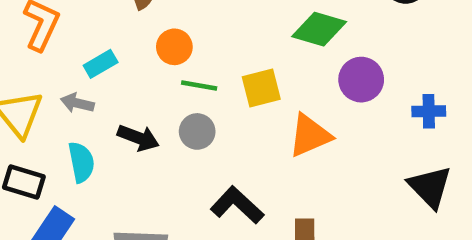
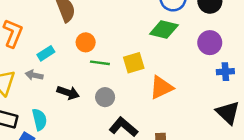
purple circle: (361, 80) -> (210, 43), moved
gray circle: (197, 131) -> (105, 97), moved
cyan semicircle: (81, 162) -> (39, 119), moved

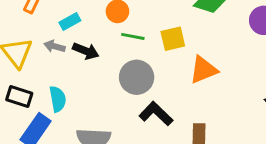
black arrow: (68, 93) -> (86, 51), moved
gray circle: (105, 97) -> (137, 77), size x1.5

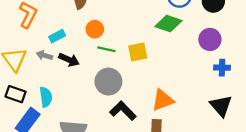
orange triangle: (203, 70) -> (163, 100), moved

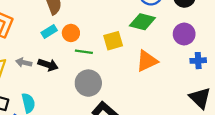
cyan rectangle: (57, 36) -> (49, 32), moved
yellow square: (138, 52) -> (113, 41), moved
orange triangle: (163, 100) -> (147, 61), moved

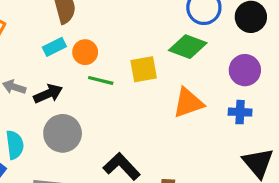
blue cross: (198, 61) -> (240, 112), moved
black arrow: (48, 65) -> (48, 94), turned -48
gray circle: (88, 83) -> (63, 133), moved

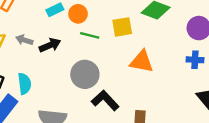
orange triangle: (188, 103) -> (142, 62), moved, turned 30
gray circle: (63, 133) -> (85, 74), moved

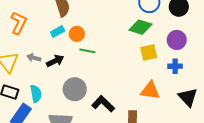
yellow square: (122, 27) -> (149, 53), moved
orange triangle: (142, 62) -> (150, 91), moved
gray circle: (85, 74) -> (75, 89), moved

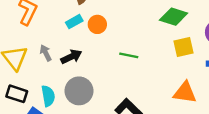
green line: (87, 51) -> (129, 55), moved
gray arrow: (34, 58) -> (46, 53), turned 48
gray circle: (75, 89) -> (79, 91), moved

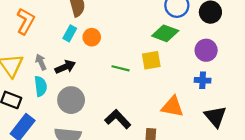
cyan rectangle: (74, 22) -> (70, 33), turned -35
yellow square: (183, 47) -> (151, 60), moved
cyan semicircle: (48, 96) -> (41, 86), moved

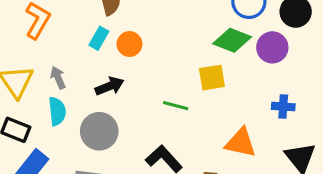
purple circle: (206, 50) -> (272, 47), moved
black arrow: (65, 67) -> (110, 86), moved
green line: (120, 68) -> (176, 106), moved

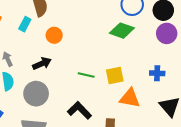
cyan rectangle: (99, 38) -> (25, 24), moved
purple circle: (272, 47) -> (167, 33), moved
yellow square: (212, 78) -> (115, 76), moved

